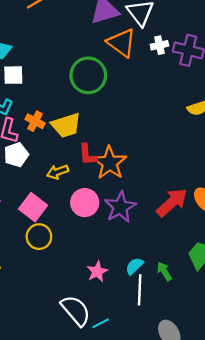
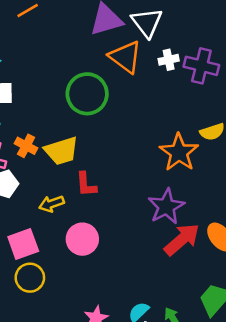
orange star: (110, 163) -> (179, 152), moved
pink square: (33, 207) -> (23, 244), turned 32
purple star: (120, 207) -> (166, 206), moved

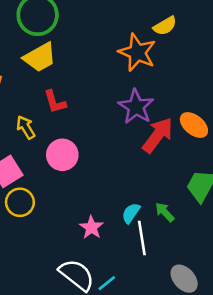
yellow trapezoid: (62, 151) -> (40, 57), moved
yellow arrow: (52, 204) -> (26, 127), turned 90

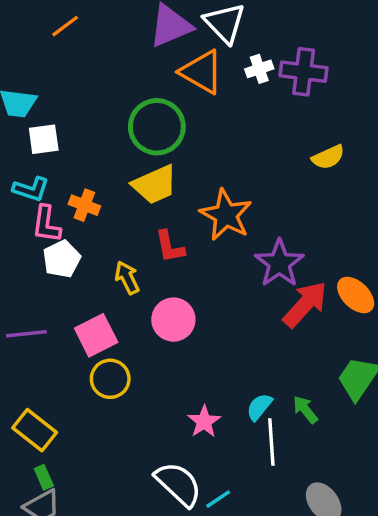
orange star: (137, 52) -> (226, 215), moved

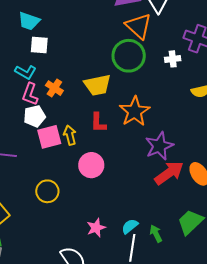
white cross: (259, 69) -> (173, 59), moved
green circle: (157, 127) -> (129, 56), moved
pink square: (96, 335) -> (49, 137), moved

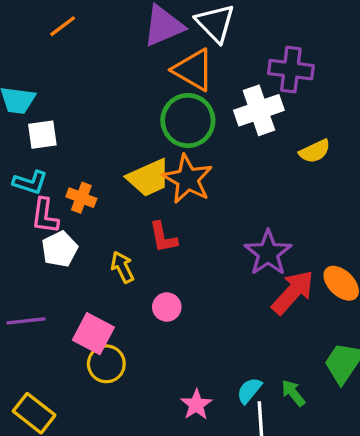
white cross: (173, 59) -> (259, 110), size x1.8
orange star: (135, 111) -> (188, 179), moved
pink square: (49, 137) -> (93, 334), moved, turned -35
pink circle: (91, 165) -> (167, 307), size x0.7

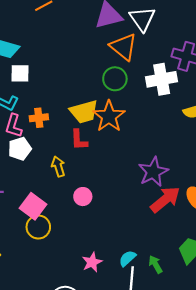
green circle: (188, 121) -> (115, 79), size x0.7
orange cross: (81, 198) -> (39, 118), turned -36
red L-shape: (163, 237) -> (79, 140), moved

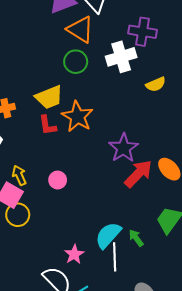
orange star: (109, 116) -> (77, 117), moved
yellow arrow: (58, 166) -> (19, 175), moved
cyan semicircle: (127, 258) -> (108, 235), size x1.6
pink star: (92, 262) -> (74, 254), moved

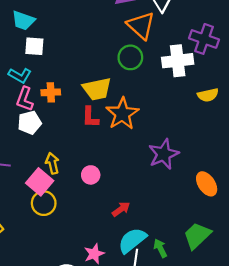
red arrow: (138, 174) -> (121, 209), moved, size x0.6

